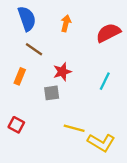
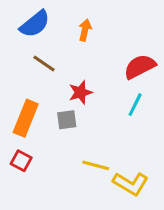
blue semicircle: (27, 19) -> (35, 24), turned 70
red semicircle: (108, 33) -> (140, 67), moved
orange rectangle: (20, 76) -> (26, 118), moved, size x1.6

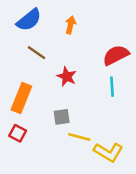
red star: (80, 92) -> (67, 77), turned -30
cyan line: (135, 105) -> (112, 87), turned -30
gray square: (67, 120) -> (62, 117), moved

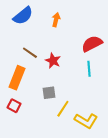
brown line: (36, 53) -> (30, 53), moved
yellow line: (79, 137) -> (63, 109), turned -72

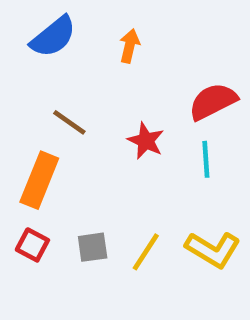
red star: (53, 61) -> (146, 141), moved
gray square: (49, 93) -> (93, 247), moved
yellow L-shape: (86, 121) -> (213, 250), moved

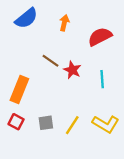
red semicircle: (213, 101) -> (100, 37), moved
brown line: (69, 122) -> (50, 61), moved

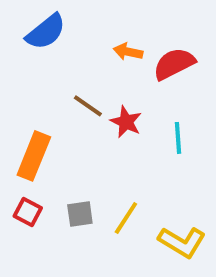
orange arrow: (64, 23) -> (128, 52), moved, turned -91
yellow L-shape: (106, 124) -> (182, 242), moved

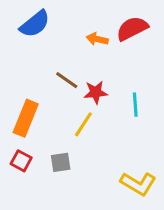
red semicircle: (174, 64) -> (132, 28), moved
red star: (126, 122) -> (96, 92), turned -30
yellow line: (126, 218) -> (83, 124), moved

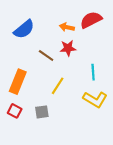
blue semicircle: (35, 24) -> (24, 29), moved
red star: (96, 92) -> (68, 48), moved
yellow L-shape: (138, 184) -> (95, 99), moved

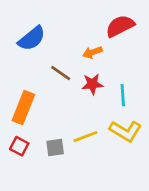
orange arrow: (67, 27) -> (92, 52), moved, turned -32
red star: (68, 48) -> (92, 84), moved
yellow line: (58, 86) -> (86, 137), moved, turned 36

